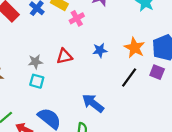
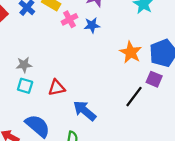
blue star: (100, 50) -> (92, 25), moved
red triangle: (64, 56) -> (57, 88), moved
black line: (129, 78) -> (134, 97), moved

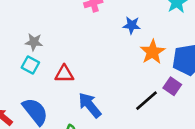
blue star: (92, 25) -> (132, 25), moved

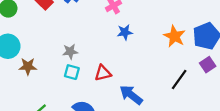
blue star: (132, 25) -> (125, 32), moved
purple square: (172, 86) -> (208, 65), moved, turned 35

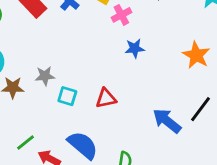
gray star: (70, 52) -> (45, 76), moved
blue arrow: (131, 95) -> (167, 121), moved

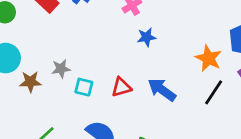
orange star: (196, 55) -> (209, 58), moved
blue arrow: (167, 121) -> (162, 90), moved

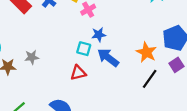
cyan square: (84, 87) -> (84, 49), moved
blue arrow: (162, 90) -> (108, 57), moved

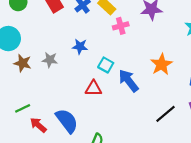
blue star: (99, 35) -> (80, 47), moved
orange star: (146, 52) -> (161, 64), moved

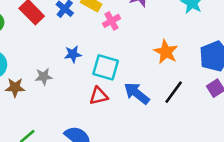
cyan square: (106, 65) -> (106, 67), size x1.5
blue arrow: (128, 81) -> (137, 93), moved
black line: (166, 114) -> (174, 92), moved

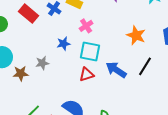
pink cross: (111, 21) -> (86, 26), moved

